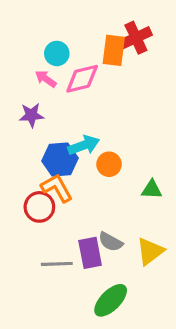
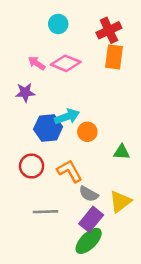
orange rectangle: (114, 50) -> (114, 57), moved
cyan circle: (57, 53) -> (58, 24), moved
pink diamond: (82, 79) -> (66, 63), turned 36
orange L-shape: (57, 188) -> (70, 171), moved
purple rectangle: (90, 253) -> (91, 219), moved, turned 50

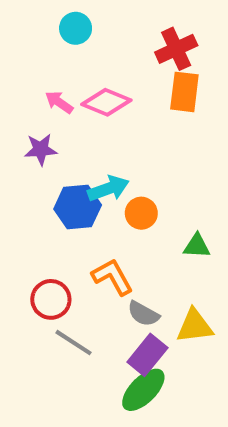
cyan circle: (58, 24) -> (76, 28), moved
red circle: (32, 166) -> (51, 299), moved
yellow triangle: (120, 202) -> (195, 326), turned 30
gray line: (45, 212) -> (73, 343), turned 35

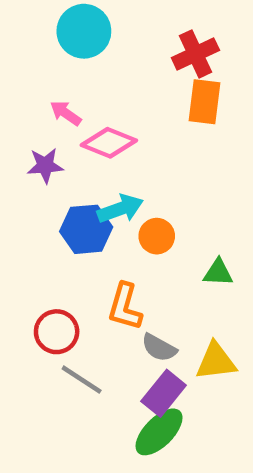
cyan circle: (76, 28) -> (84, 31), size x1.5
pink diamond: (106, 102) -> (109, 143), moved
orange L-shape: (113, 277) -> (125, 307), turned -135

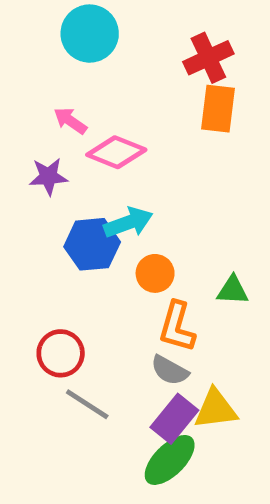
orange circle: (157, 236) -> (155, 273), moved
orange L-shape: (125, 307) -> (177, 327), moved
yellow triangle: (216, 361) -> (216, 409), moved

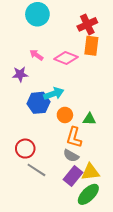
pink arrow: (70, 121) -> (36, 55), moved
pink diamond: (116, 152) -> (66, 58), moved
green triangle: (233, 290) -> (89, 119), moved
green ellipse: (170, 460) -> (88, 194), moved

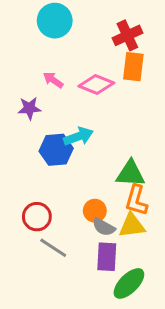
orange circle: (65, 115) -> (95, 211), moved
green triangle: (89, 119) -> (130, 174), size x1.5
orange L-shape: (74, 137) -> (136, 200), moved
yellow triangle: (90, 172) -> (132, 226), moved
purple rectangle: (73, 176) -> (107, 257), turned -36

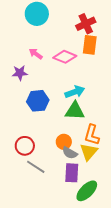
cyan arrow: (78, 136) -> (75, 92), moved
green triangle: (130, 174) -> (75, 111), moved
yellow triangle: (132, 226) -> (89, 152), turned -42

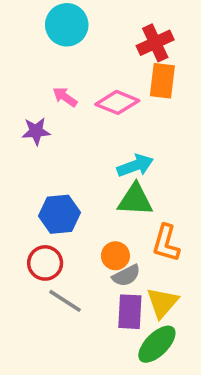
blue hexagon: (38, 101) -> (60, 214), moved
yellow triangle: (89, 152) -> (162, 303), moved
gray semicircle: (70, 153) -> (126, 276), turned -56

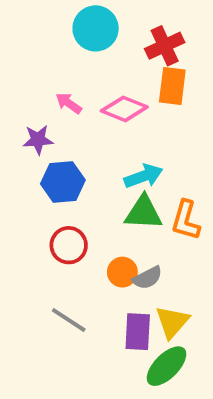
cyan circle: (67, 25) -> (96, 28), moved
blue hexagon: (60, 214) -> (63, 182), moved
orange L-shape: (166, 243) -> (186, 220), moved
red circle: (45, 263) -> (69, 245), moved
gray semicircle: (126, 276) -> (147, 278), moved

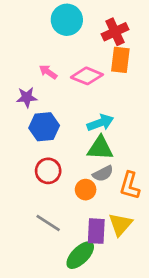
orange L-shape: (186, 220) -> (130, 186), moved
gray semicircle: (147, 278) -> (103, 174), moved
green ellipse: (167, 366) -> (80, 255), moved

